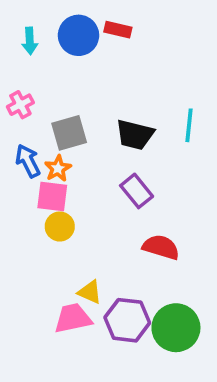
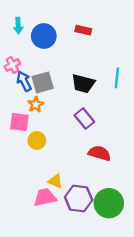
red rectangle: (118, 30) -> (83, 30), moved
blue circle: (78, 35) -> (44, 36), moved
blue arrow: (28, 161) -> (24, 81), moved
pink square: (52, 197) -> (19, 122), moved

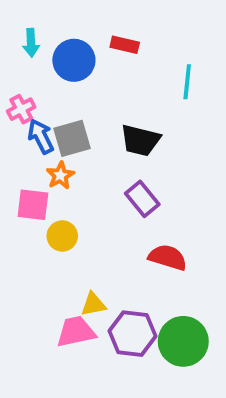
red rectangle: (83, 30) -> (125, 45), moved
cyan line: (117, 78) -> (187, 82), moved
yellow triangle: (55, 181) -> (93, 304), turned -35

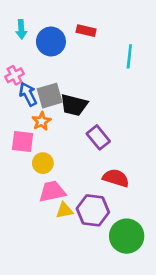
black trapezoid: (140, 140) -> (74, 105), moved
pink trapezoid: (76, 332) -> (52, 191), moved
purple hexagon: (133, 334) -> (93, 210), moved

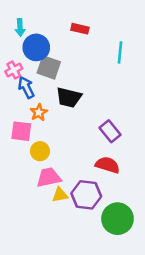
blue circle: (51, 41) -> (36, 47), moved
gray square: (50, 96) -> (49, 67), moved, turned 35
purple rectangle: (98, 137) -> (110, 131), moved

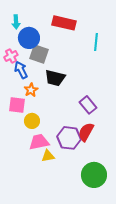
red rectangle: (80, 29) -> (64, 23), size x1.6
red semicircle: (107, 165) -> (86, 132), turned -78
purple hexagon: (86, 195) -> (69, 138), moved

